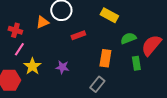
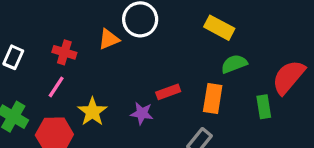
red rectangle: (78, 35) -> (168, 92), moved
green semicircle: (128, 38) -> (234, 64), moved
pink line: (19, 49) -> (56, 87), moved

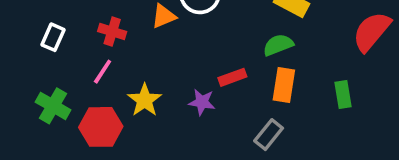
green semicircle: (234, 64) -> (278, 45), moved
red semicircle: (288, 77) -> (372, 32), moved

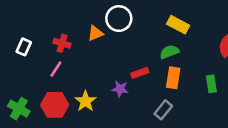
yellow star: (145, 100) -> (85, 101), moved
green cross: (53, 106) -> (19, 109), moved

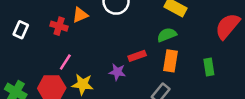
orange triangle: (95, 33) -> (80, 15), moved
pink line: (56, 69) -> (65, 62), moved
yellow star: (85, 101) -> (83, 84), turned -30

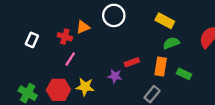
green semicircle: (167, 35) -> (171, 43), moved
pink line: (65, 62) -> (70, 59), moved
green rectangle: (209, 67) -> (184, 74), moved, turned -56

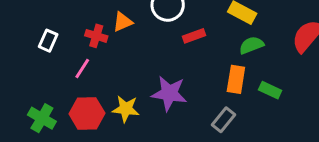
pink line: (70, 59) -> (82, 68), moved
red rectangle: (132, 62) -> (194, 36), moved
purple star: (115, 76) -> (169, 93), size x1.6

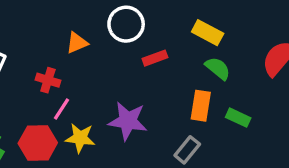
red cross: (96, 36) -> (48, 80), moved
green semicircle: (251, 45) -> (218, 68), turned 60
pink line: (82, 68) -> (62, 109), moved

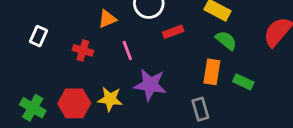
pink line: (62, 109) -> (127, 50), moved, turned -54
gray rectangle: (187, 150) -> (200, 109), turned -55

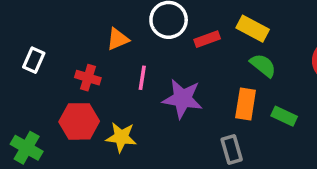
red rectangle: (173, 32) -> (207, 39), moved
pink line: (127, 50) -> (142, 78), turned 30
purple star: (150, 85) -> (183, 99), moved
red hexagon: (74, 103) -> (79, 121), moved

